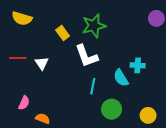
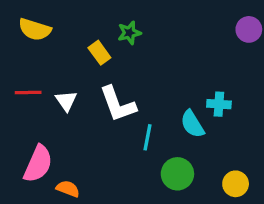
green star: (94, 26) -> (129, 33), moved, size x0.6
white L-shape: (87, 56) -> (118, 104), moved
pink semicircle: (24, 103) -> (38, 164), size x1.6

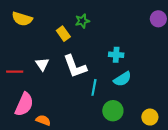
red line: (28, 93) -> (15, 72), moved
cyan cross: (219, 104) -> (116, 55), moved
cyan semicircle: (192, 124) -> (122, 79), turned -90

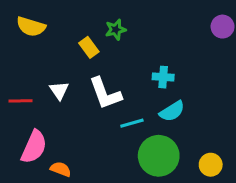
cyan line: (94, 87) -> (132, 123), turned 63
green circle: (113, 111) -> (159, 156), size x1.4

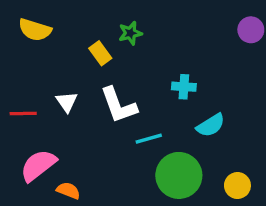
cyan semicircle: (172, 111) -> (211, 125), moved
pink semicircle: (34, 147) -> (38, 165), turned -152

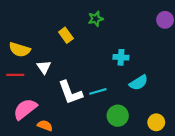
yellow semicircle: (35, 30) -> (20, 50), moved
green star: (130, 33) -> (96, 19), moved
white L-shape: (119, 105) -> (70, 93), moved
green circle: (179, 175) -> (118, 116), size x0.7

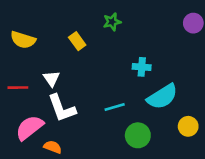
yellow semicircle: (20, 50) -> (23, 40), moved
cyan semicircle: (139, 83) -> (162, 97), size x1.4
white L-shape: (70, 93) -> (62, 108), moved
yellow circle: (156, 122) -> (188, 126), moved

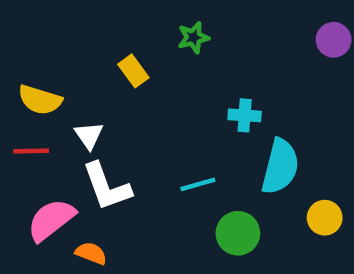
yellow semicircle: (23, 40) -> (40, 100), moved
cyan semicircle: (162, 97) -> (280, 167), turned -44

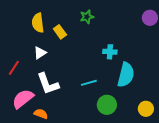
yellow semicircle: (40, 100) -> (38, 23), moved, turned 66
white triangle: (89, 135) -> (40, 53), moved, turned 32
red line: (31, 151) -> (14, 68), turned -56
yellow circle: (325, 218) -> (146, 109), moved

